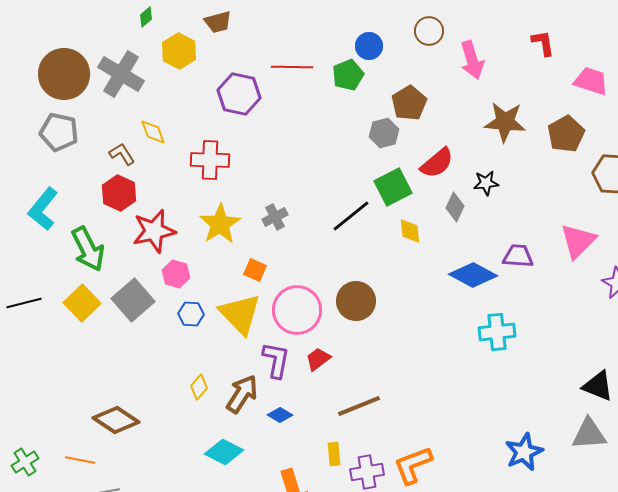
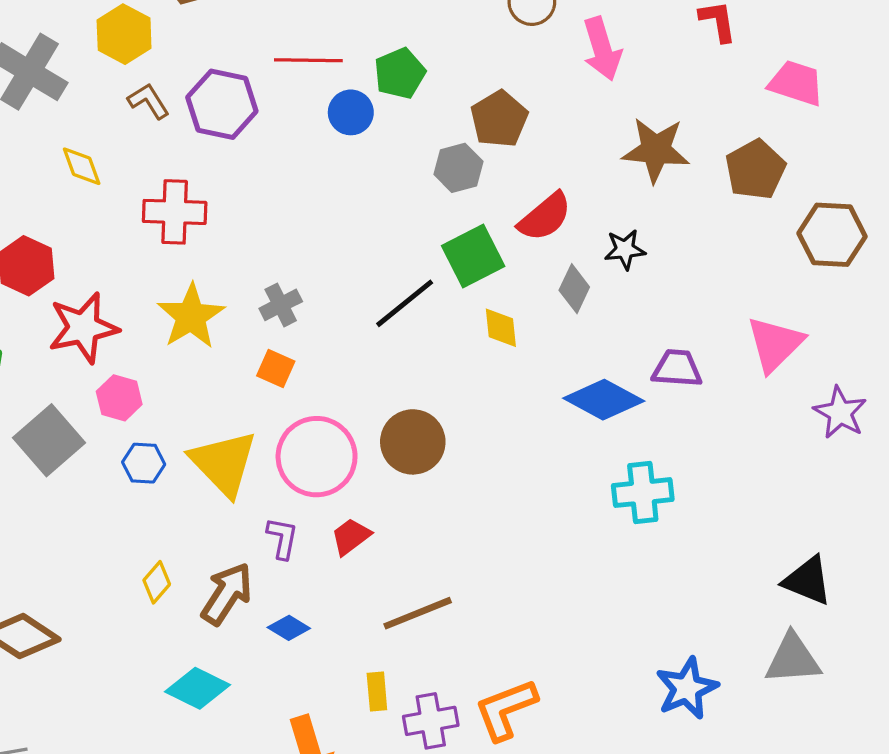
blue circle: (369, 46) -> (351, 112), moved
brown L-shape: (122, 154) -> (149, 101), moved
orange square: (255, 270) -> (276, 369), moved
purple L-shape: (276, 360) -> (282, 538), size x0.7

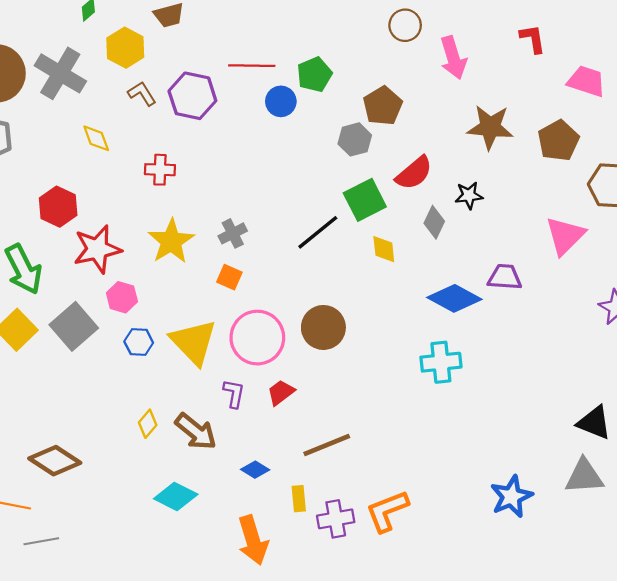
red cross: (175, 212) -> (160, 170), size x0.7
pink triangle: (775, 344) -> (565, 236), moved
cyan cross: (643, 493) -> (441, 362), moved
brown arrow: (227, 594) -> (196, 432), turned 96
blue diamond: (289, 628) -> (255, 470), moved

